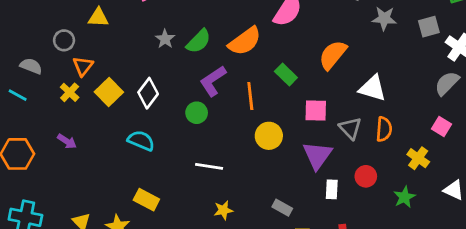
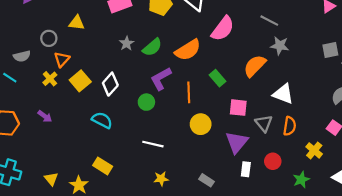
gray star: (384, 18) -> (280, 46), moved
gray semicircle: (31, 66) -> (22, 56), turned 140

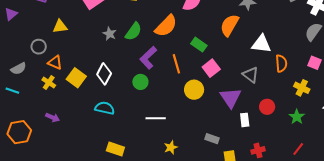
orange triangle: (62, 59) -> (55, 63), turned -35
pink square: (238, 108) -> (211, 68), moved, turned -30
orange semicircle: (290, 126) -> (281, 63), moved

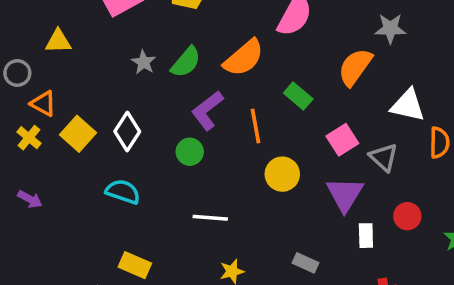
pink square: (211, 68) -> (342, 140), moved

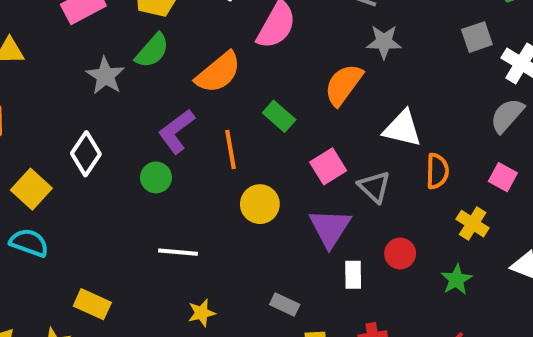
gray star: (144, 62) -> (105, 76), size x1.4
green semicircle: (186, 62) -> (152, 51), moved
yellow square: (78, 134) -> (31, 189), moved
cyan semicircle: (123, 192) -> (29, 243), moved

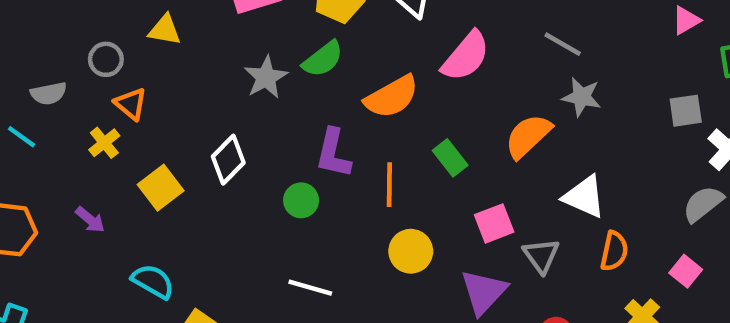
purple L-shape: (176, 131) -> (333, 153), turned -51
cyan semicircle: (29, 243) -> (153, 281), moved

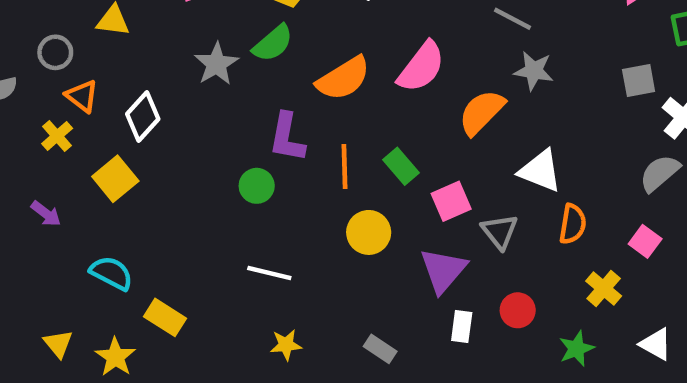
pink semicircle: (466, 56) -> (421, 67), moved
green rectangle: (450, 158) -> (401, 166), moved
white diamond: (228, 160) -> (143, 116), moved

